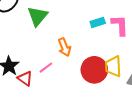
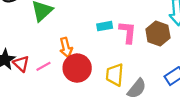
red circle: (94, 70) -> (77, 68), moved
red triangle: (25, 78) -> (21, 64), moved

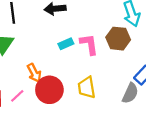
gray semicircle: (137, 89) -> (130, 93), moved

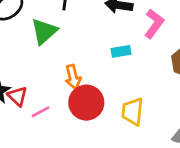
pink L-shape: (89, 44) -> (154, 24), moved, turned 30
pink line: (17, 96) -> (40, 112), moved

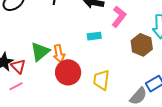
green triangle: (44, 31) -> (40, 52), moved
pink line: (40, 112) -> (16, 86), moved

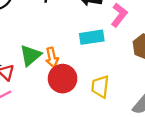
cyan rectangle: (94, 36) -> (92, 37), size x1.5

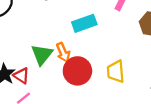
cyan rectangle: (92, 37) -> (84, 23), moved

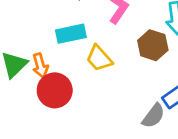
yellow trapezoid: (116, 71) -> (99, 58), moved, turned -45

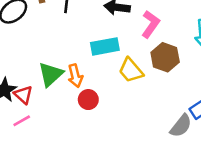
brown hexagon: (153, 45) -> (165, 57), moved
red circle: (55, 90) -> (88, 100), size x0.6

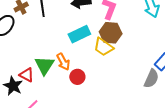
brown hexagon: (165, 57) -> (111, 33), moved
red triangle: (23, 95) -> (27, 75), moved

